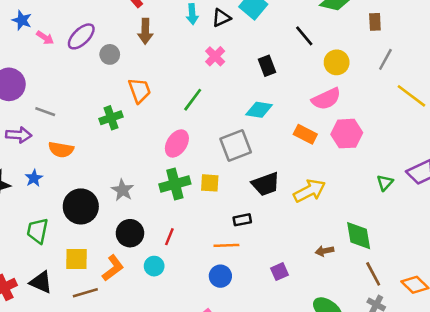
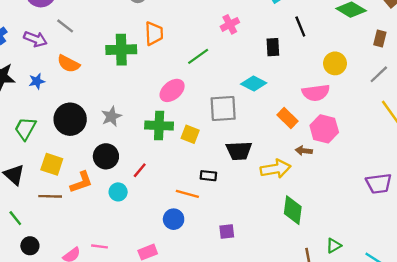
black line: (304, 36) -> (300, 26), moved
green cross: (111, 118) -> (121, 50), size x1.4
green triangle: (385, 183) -> (334, 246), moved
green diamond: (359, 236) -> (293, 210), moved
brown arrow: (325, 251) -> (304, 151), moved

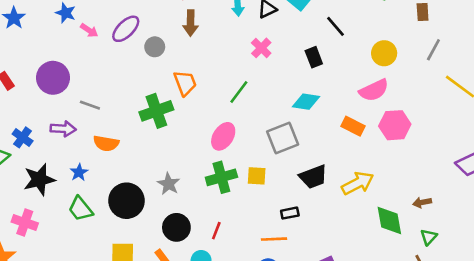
green trapezoid: (25, 129) -> (80, 209), moved, turned -50
brown arrow: (304, 151) -> (422, 202), moved
green triangle: (334, 246) -> (429, 237), moved

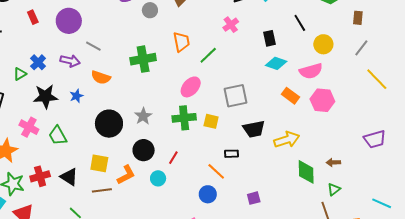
black line: (335, 26) -> (300, 23), moved
orange trapezoid: (185, 83) -> (181, 42), moved
cyan diamond: (306, 102) -> (276, 63), moved
green trapezoid: (80, 209) -> (58, 136), moved
orange line: (274, 239) -> (216, 171), turned 36

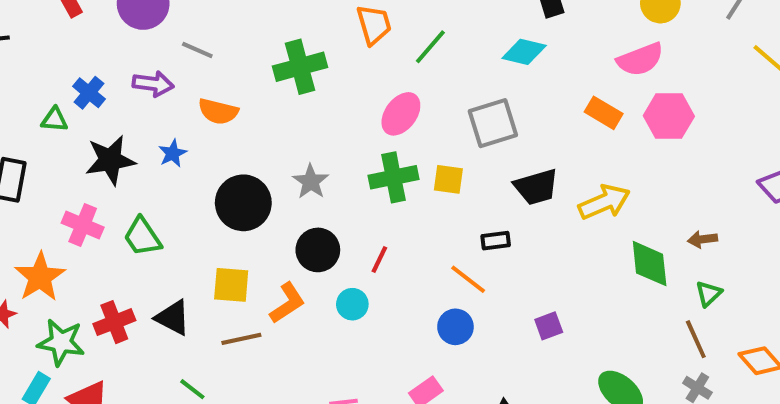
cyan diamond: (276, 63) -> (524, 52), moved
green triangle: (20, 74) -> (54, 120), turned 40

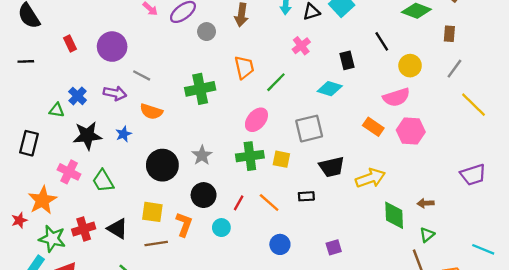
orange line: (468, 279) -> (269, 203), moved
orange L-shape: (287, 303) -> (184, 224), turned -40

